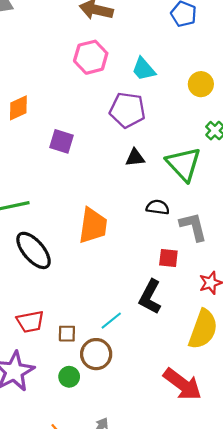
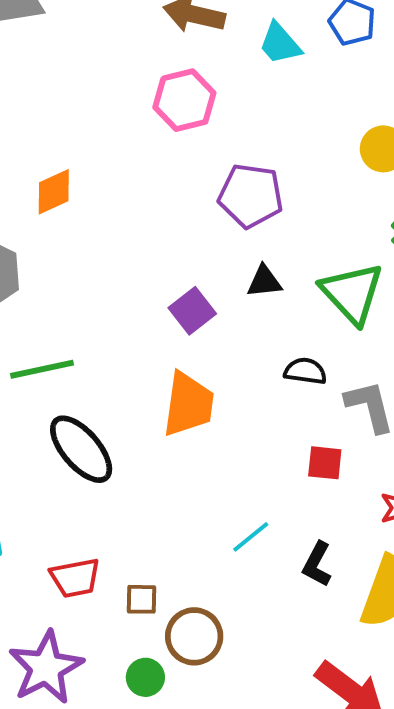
cyan trapezoid: (144, 69) -> (280, 44), moved
purple square: (62, 141) -> (192, 311), moved, turned 35
black L-shape: (150, 297) -> (317, 564), moved, size x0.7
cyan line: (111, 321) -> (251, 537), moved

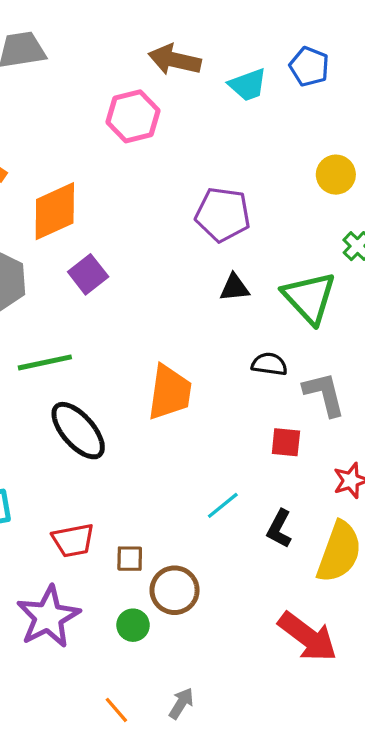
cyan trapezoid: (280, 44) -> (248, 85), turned -69
pink hexagon: (184, 100) -> (133, 116), moved
orange diamond: (54, 192) -> (55, 211), size x1.5
purple square: (192, 311) -> (88, 274), moved

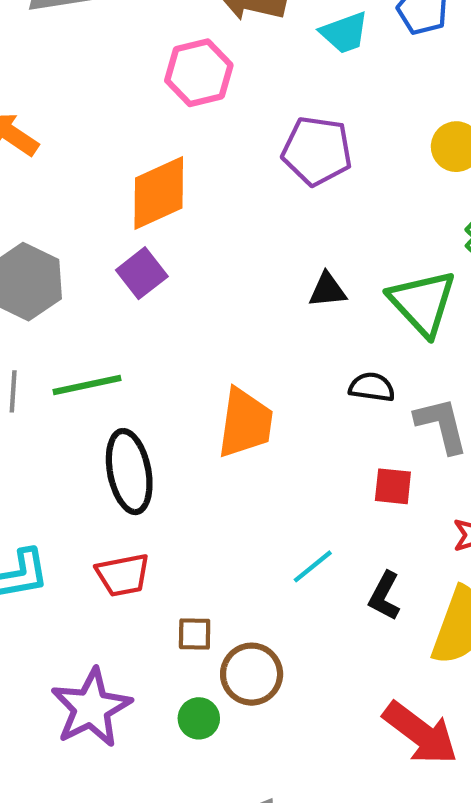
orange diamond: (55, 211) -> (159, 193), moved
purple pentagon: (223, 214) -> (317, 151), moved
black ellipse: (78, 431) -> (129, 472), turned 30
red trapezoid: (73, 540) -> (123, 575), moved

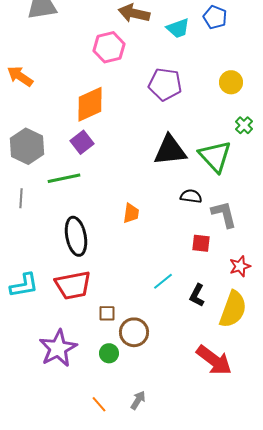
black triangle: (328, 290) -> (170, 150), size x1.8
green line: (87, 385) -> (64, 178), moved
orange trapezoid: (245, 423) -> (131, 213), size x0.6
red trapezoid: (123, 575) -> (73, 285), size x1.4

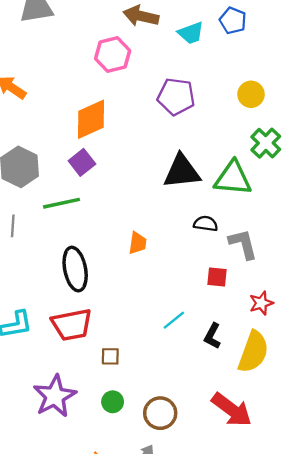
green cross: (244, 125) -> (266, 143), size x1.5
green triangle: (215, 156) -> (233, 178), turned -42
brown circle: (134, 332) -> (160, 413), moved

